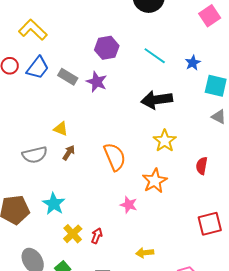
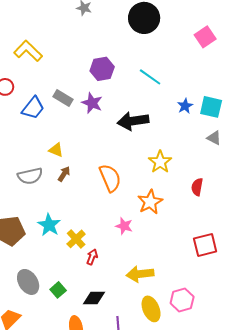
blue star: (193, 63) -> (185, 106), moved
blue trapezoid: (38, 68) -> (33, 108), moved
black arrow: (157, 100) -> (133, 121), moved
yellow cross: (73, 234) -> (76, 239), moved
yellow arrow: (145, 253) -> (140, 274), size x1.5

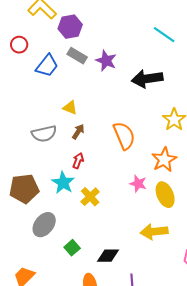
purple hexagon: (102, 69) -> (70, 27), moved
red arrow: (92, 257) -> (78, 161), moved
gray ellipse: (28, 282) -> (44, 225), moved, turned 70
yellow ellipse: (151, 309) -> (165, 195), moved

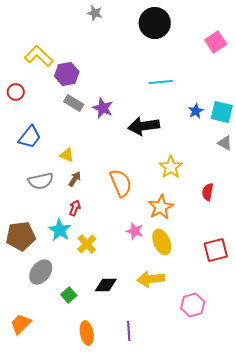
cyan line: (164, 35) -> (161, 82), turned -40
blue trapezoid: (47, 66) -> (30, 137), moved
black diamond: (108, 256) -> (106, 285), moved

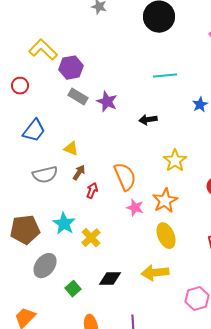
black arrow: (144, 126) -> (148, 120), size x0.6
red arrow: (75, 208) -> (92, 191), moved
pink star: (135, 231) -> (135, 208), moved

